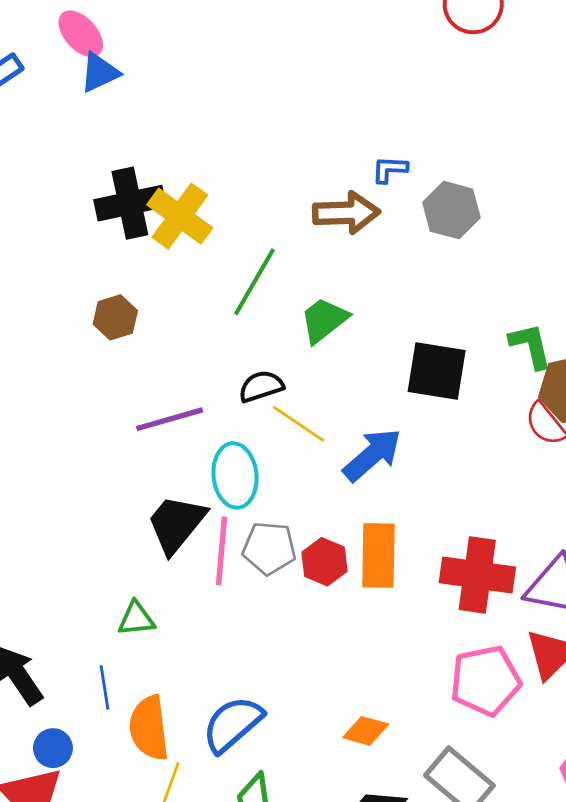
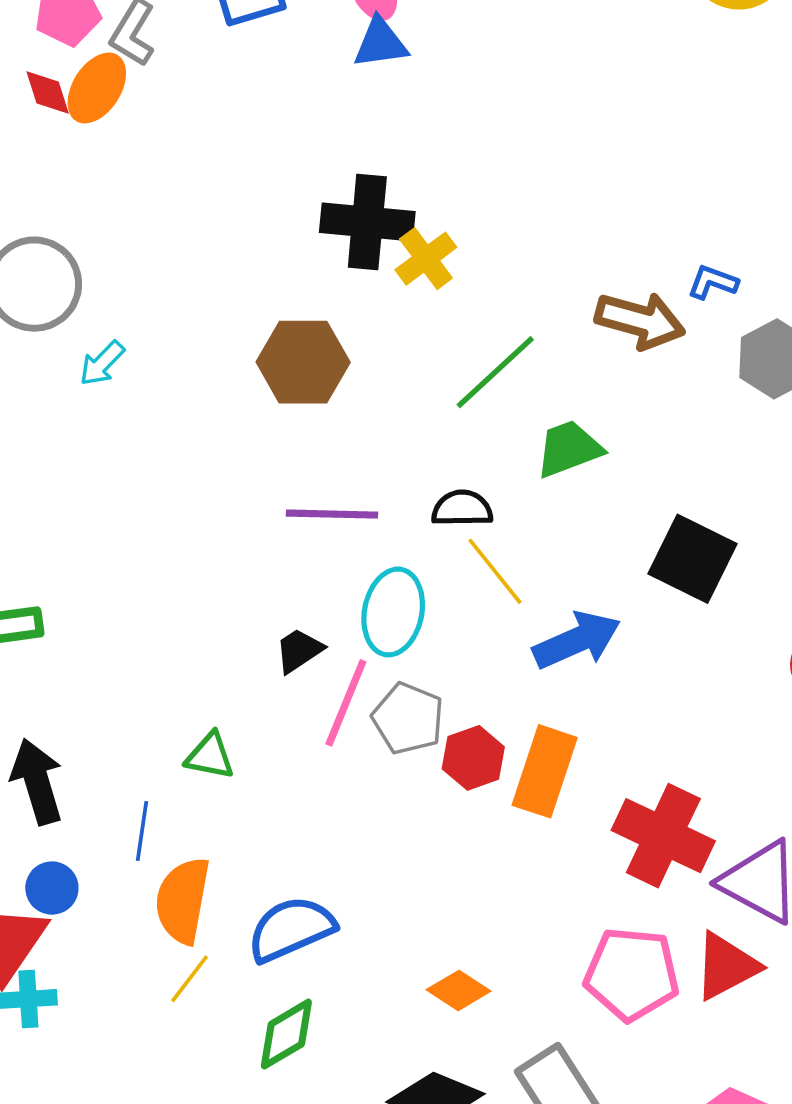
yellow cross: (180, 216) -> (426, 259), size x0.7
brown hexagon: (115, 317) -> (303, 362), size x1.5
black trapezoid: (176, 524) -> (299, 650), size x0.6

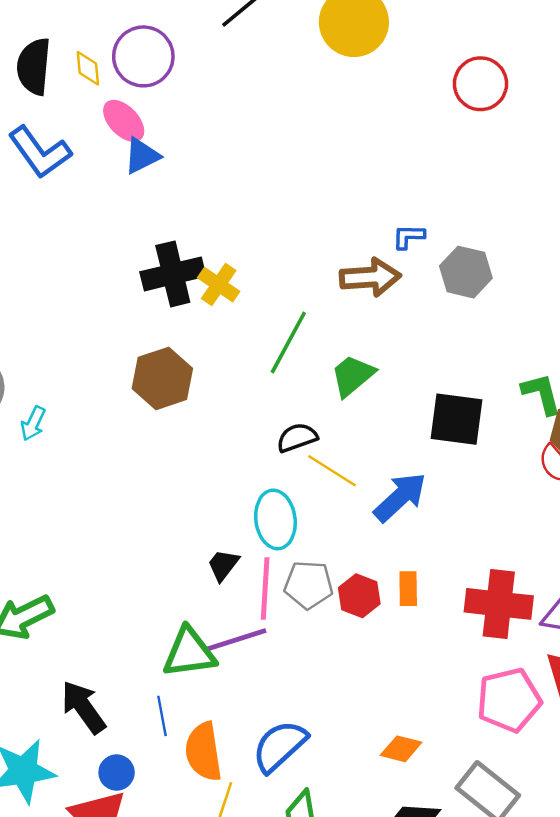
purple line: (332, 514) -> (236, 640), moved
green triangle: (210, 756) -> (189, 653), size x1.6
orange rectangle: (545, 771) -> (408, 589), size x0.6

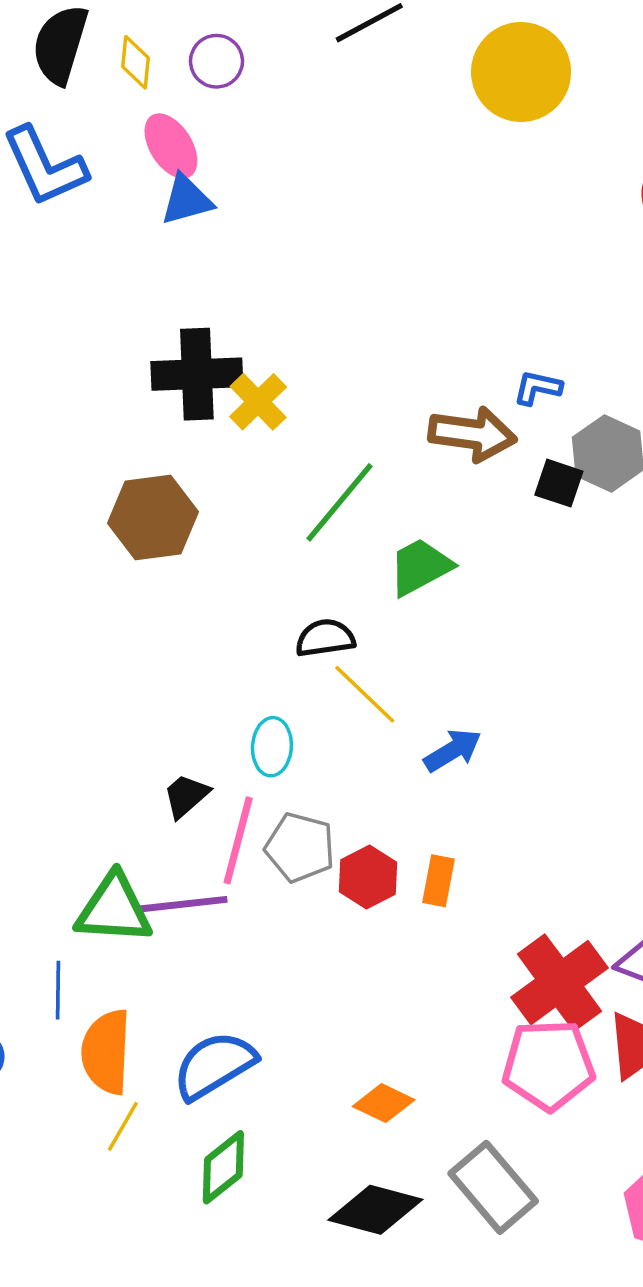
purple circle: (143, 56) -> (217, 61), size x0.6
black square: (457, 419) -> (559, 483), moved, size x0.6
blue arrow: (400, 497) -> (453, 750), size x0.7
cyan ellipse: (275, 519) -> (272, 747), size x0.7
red cross: (499, 604) -> (559, 983), moved, turned 36

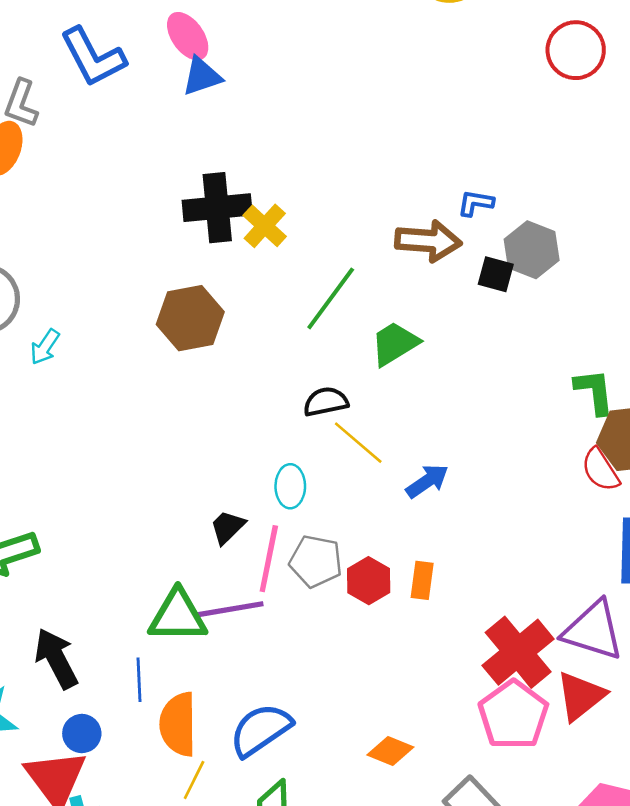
pink pentagon: (548, 1065) -> (513, 715), turned -30

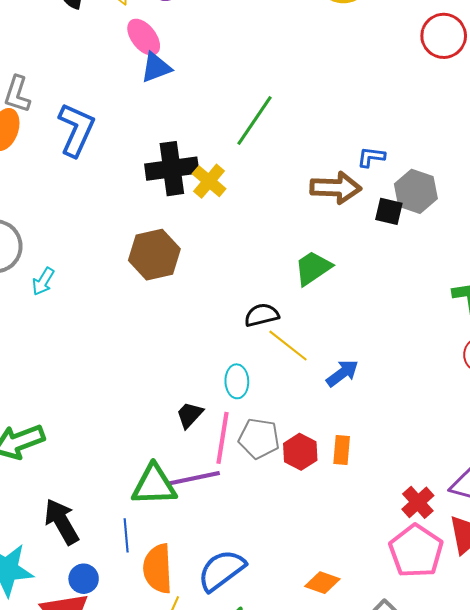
blue L-shape: (93, 57) -> (76, 130), moved, turned -126
green line: (331, 298) -> (254, 120), moved
red cross: (518, 652) -> (418, 502), size x0.6

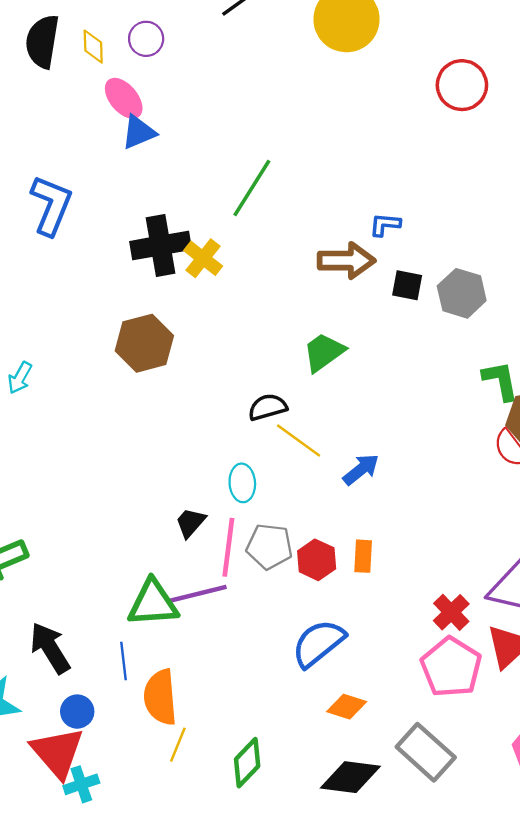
gray hexagon: (416, 191) -> (462, 293), moved
blue semicircle: (221, 570) -> (318, 643), moved

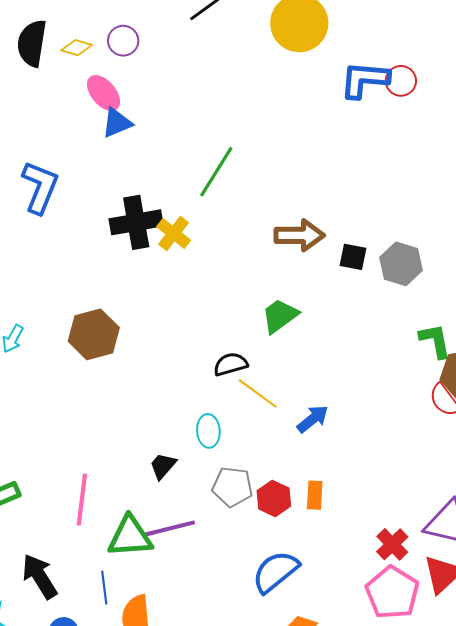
yellow diamond: (93, 47) -> (77, 48), turned -72
red circle: (462, 85) -> (401, 81), size x0.7
blue L-shape: (385, 225) -> (365, 80), moved, size x1.8
brown hexagon: (144, 343) -> (94, 334), moved
pink line: (228, 547) -> (82, 500), moved

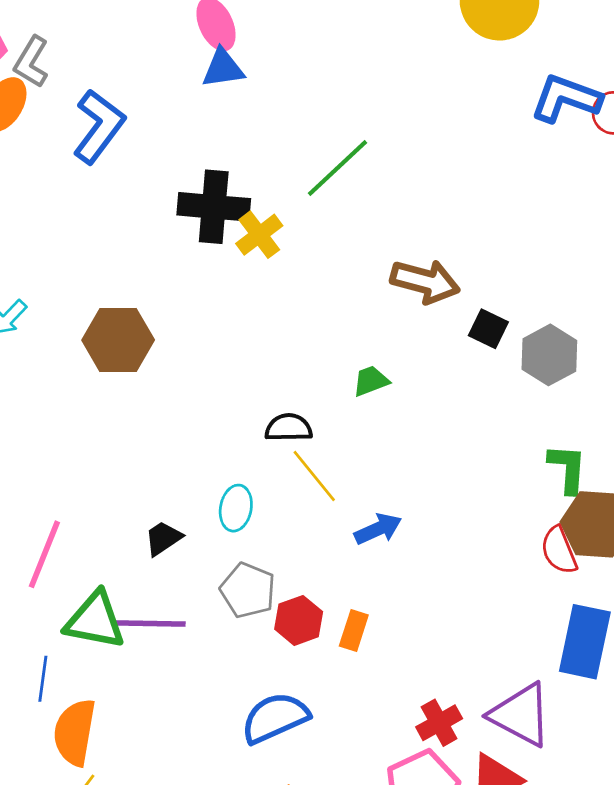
green trapezoid: (280, 316) -> (371, 381), size x0.7

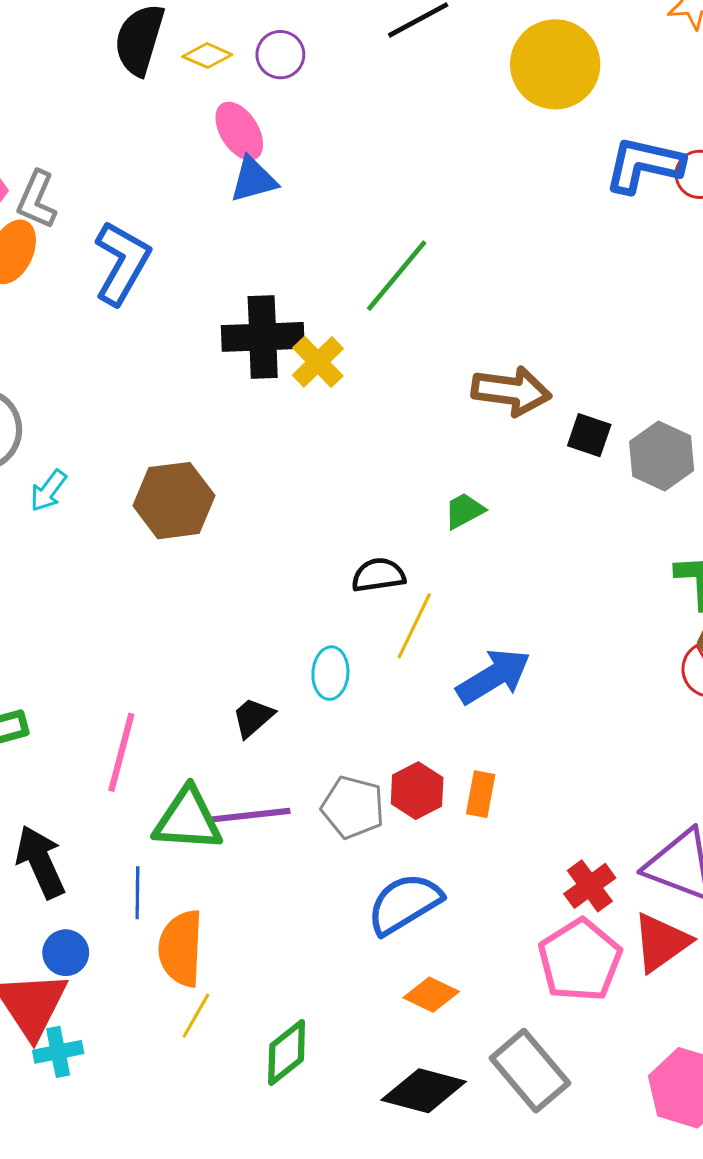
yellow line: (314, 476) -> (414, 626), turned 72
blue arrow: (378, 529) -> (493, 676), size x1.4
gray pentagon: (248, 590) -> (353, 807), moved

